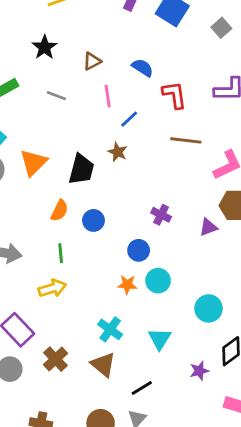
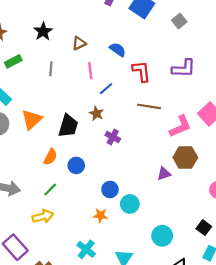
gray line: (56, 96) -> (51, 69), turned 72
purple cross: (161, 215) -> (113, 137), moved
green line: (61, 253) -> (50, 190), turned 48
cyan circle: (158, 281) -> (130, 204), moved

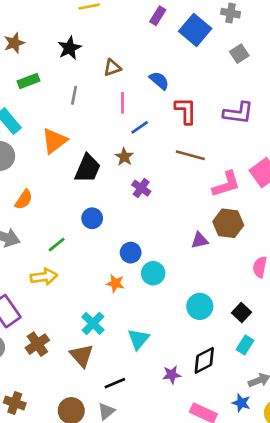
orange triangle: (32, 120) -> (54, 141), moved
orange semicircle: (50, 157) -> (24, 200), moved
cyan circle: (162, 236) -> (200, 306), moved

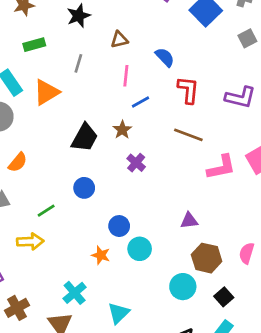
orange triangle: (54, 141) -> (46, 92), moved
brown hexagon: (228, 223) -> (207, 258), moved

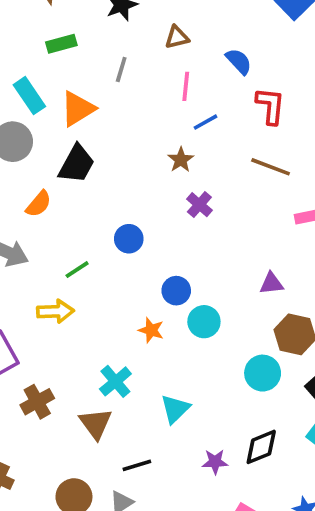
black trapezoid: (85, 138) -> (77, 164), moved

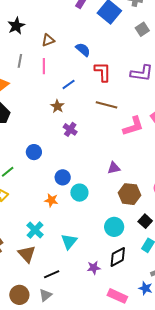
pink line: (186, 86) -> (44, 66), moved
cyan circle: (263, 373) -> (114, 227), moved

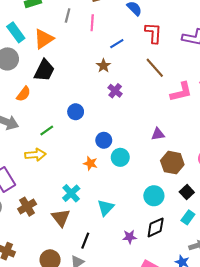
brown line: (106, 105) -> (155, 68), turned 30
black line: (52, 274) -> (85, 241), turned -49

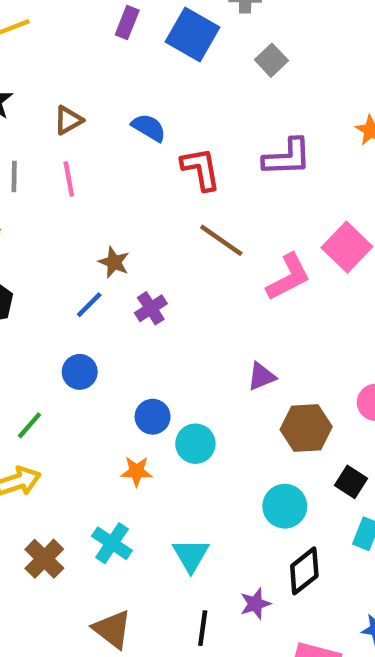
blue line: (117, 44) -> (89, 305), moved
purple cross: (115, 91) -> (151, 308), turned 32
brown cross: (27, 207) -> (44, 559), moved
brown triangle: (61, 218) -> (112, 629), moved
black line: (85, 241) -> (203, 628), moved

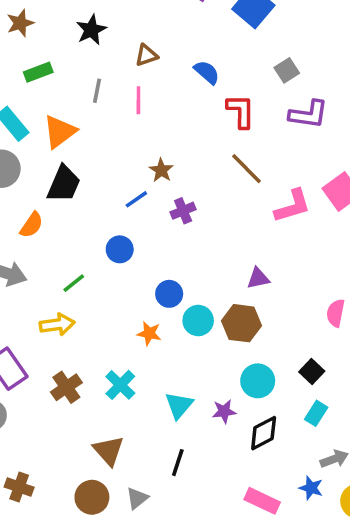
gray square: (271, 60) -> (287, 70), moved
brown hexagon: (306, 428) -> (242, 323), moved
purple star: (255, 604) -> (224, 411), moved

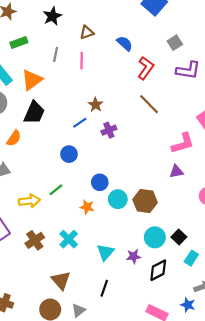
red L-shape: (241, 111) -> (146, 68), turned 35
pink L-shape: (293, 206) -> (183, 143), moved
purple triangle: (258, 278) -> (176, 171), moved
green line: (74, 283) -> (56, 190), moved
black square: (312, 372) -> (179, 237), moved

